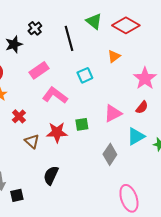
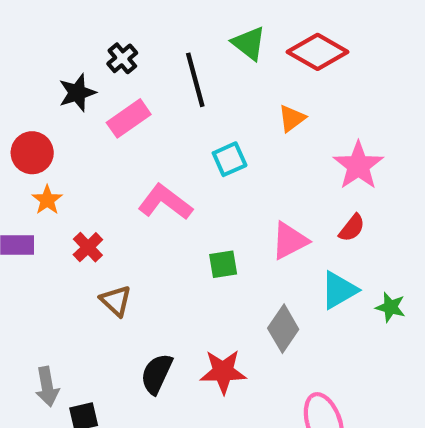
pink rectangle: (39, 70) -> (129, 118), moved
red star: (57, 132) -> (223, 372), moved

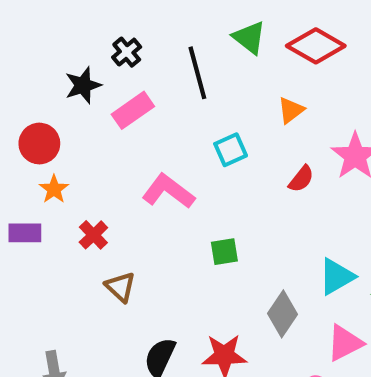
red semicircle: (352, 228) -> (301, 179), moved
pink triangle: (290, 241) -> (345, 343), moved

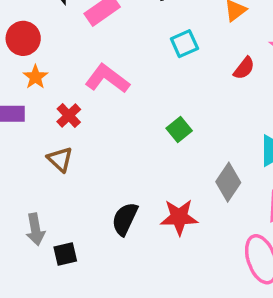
pink L-shape: (168, 191) -> (107, 79), moved
green square: (224, 252) -> (179, 130), turned -30
brown triangle: (120, 287) -> (60, 159), moved

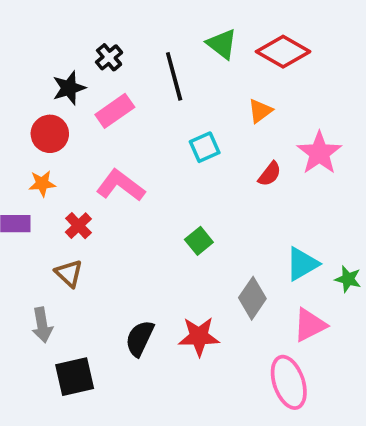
red circle: (23, 38) -> (50, 134), moved
orange star: (35, 77) -> (42, 184), turned 30
gray arrow: (35, 229) -> (42, 325), moved
black square: (65, 254) -> (75, 377), size x1.5

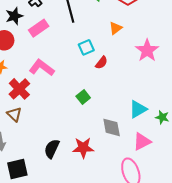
red semicircle: (270, 174) -> (101, 63), moved
red cross: (78, 226) -> (19, 89), size x1.5
gray diamond: (252, 298) -> (112, 127), turned -45

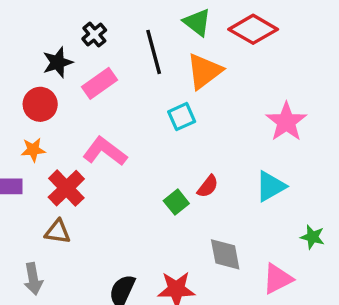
orange triangle: (116, 28) -> (204, 71), moved, size x1.6
red semicircle: (101, 63) -> (208, 186), moved
cyan triangle: (138, 109) -> (271, 186), moved
brown triangle: (14, 114) -> (58, 232), turned -35

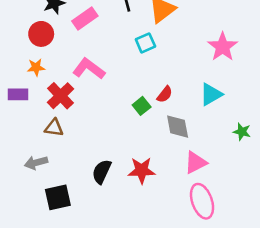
gray diamond: (225, 254) -> (178, 127), moved
gray arrow: (33, 279) -> (36, 163), turned 85
pink triangle: (278, 279) -> (196, 163), moved

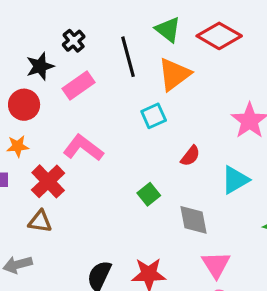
red semicircle: (165, 94) -> (190, 156), moved
pink triangle: (196, 163) -> (216, 265), turned -35

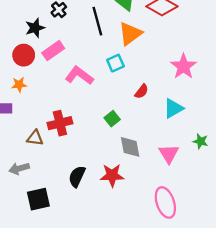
pink rectangle: (78, 85) -> (53, 51), moved
pink L-shape: (83, 148) -> (79, 76), moved
red cross: (48, 181) -> (60, 123), moved, turned 30
gray diamond: (194, 220) -> (130, 147), moved
pink triangle: (216, 265) -> (169, 154), moved

